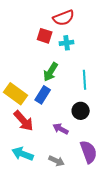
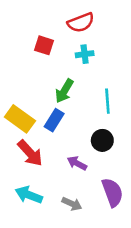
red square: (45, 36) -> (44, 45), moved

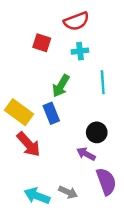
cyan line: (107, 101) -> (103, 82), moved
blue rectangle: (54, 120) -> (51, 113), turned -54
purple arrow: (77, 163) -> (86, 154), moved
cyan arrow: (29, 195) -> (37, 196), moved

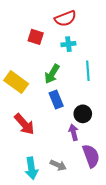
yellow rectangle: (19, 112) -> (16, 82), moved
blue rectangle: (51, 113) -> (56, 100), moved
purple arrow: (86, 154) -> (74, 132), turned 49
cyan arrow: (37, 196) -> (31, 168), turned -120

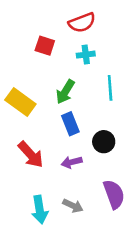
purple arrow: (74, 132) -> (72, 162), moved, turned -91

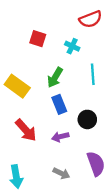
red semicircle: (82, 23) -> (91, 19), moved
cyan cross: (86, 55) -> (72, 46), turned 32
cyan arrow: (40, 210) -> (16, 177), moved

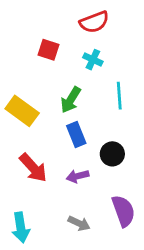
red semicircle: (91, 19) -> (94, 22), moved

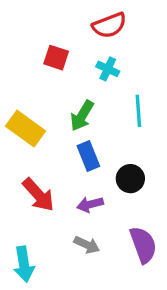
gray arrow: (79, 223) -> (87, 245), moved

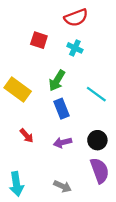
cyan line: (138, 111) -> (96, 94), moved, turned -50
black circle: (130, 179) -> (97, 140), moved
red arrow: (38, 195) -> (27, 136), size x0.6
gray arrow: (87, 245) -> (63, 186), moved

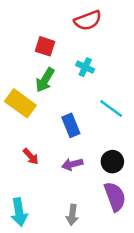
cyan cross: (75, 48) -> (85, 67), moved
green arrow: (57, 81) -> (45, 80), moved
gray arrow: (63, 186) -> (72, 215), turned 72

